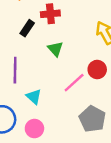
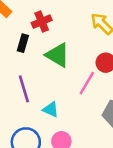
green triangle: (55, 49) -> (58, 55), size x1.5

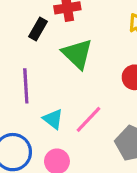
pink line: (87, 83) -> (89, 119), moved

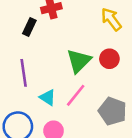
green triangle: (77, 54) -> (79, 61), moved, turned 36

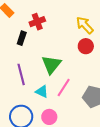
red circle: (109, 59) -> (86, 46), moved
green triangle: (79, 61) -> (51, 65), moved

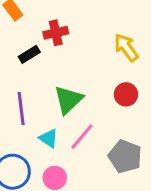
black rectangle: (22, 38) -> (29, 54), turned 32
red circle: (86, 46) -> (126, 94), moved

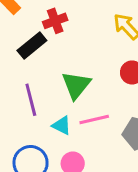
black rectangle: (29, 54) -> (32, 46), size x1.4
pink line: (82, 137) -> (94, 119), turned 44

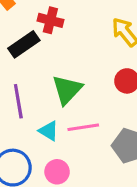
red cross: (55, 21) -> (50, 20), turned 30

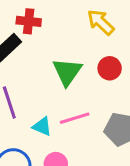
green triangle: (67, 90) -> (67, 72), moved

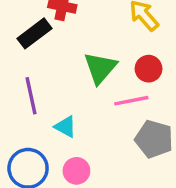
pink line: (75, 118) -> (131, 101), moved

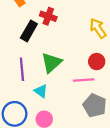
black rectangle: (35, 33) -> (29, 31), turned -30
green triangle: (100, 68) -> (51, 63), moved

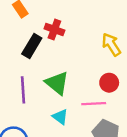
green triangle: (51, 63) -> (57, 83), turned -40
cyan triangle: (41, 91) -> (60, 117), moved

